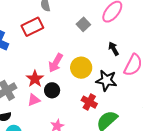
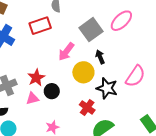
gray square: (83, 24) -> (91, 30), size x1.6
black arrow: (114, 49) -> (100, 57), moved
pink arrow: (56, 63) -> (66, 52), moved

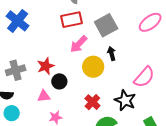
pink ellipse: (121, 21) -> (150, 22), moved
red rectangle: (40, 26) -> (72, 20), moved
black star: (107, 88) -> (125, 100), moved
pink triangle: (32, 98) -> (44, 96), moved

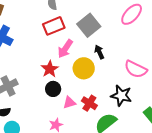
red star: (46, 66) -> (50, 69), moved
pink semicircle: (144, 77) -> (136, 69), turned 85
pink triangle: (44, 96) -> (69, 103), moved

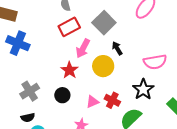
pink semicircle: (136, 69) -> (155, 62), turned -30
black circle: (53, 89) -> (62, 95), moved
black star: (121, 96) -> (143, 89), turned 30

